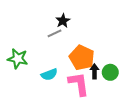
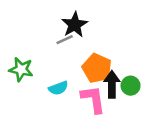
black star: (63, 21) -> (75, 25), size x1.5
black arrow: (94, 71) -> (112, 84), size x1.5

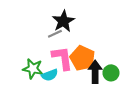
green star: (21, 69) -> (33, 69), moved
pink L-shape: (93, 99) -> (62, 58), moved

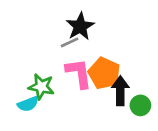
green circle: (111, 73) -> (140, 105), moved
cyan semicircle: (50, 75) -> (28, 104), moved

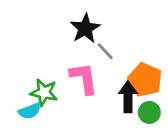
gray line: (69, 42) -> (105, 51), moved, turned 72
orange pentagon: (104, 73) -> (145, 80), moved

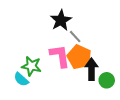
orange pentagon: (145, 80) -> (79, 57), moved
cyan semicircle: (30, 111) -> (21, 79), turned 63

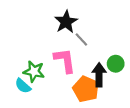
orange pentagon: (79, 57) -> (86, 89), moved
green circle: (107, 80) -> (116, 64), moved

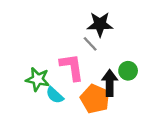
black star: (66, 22) -> (100, 24), moved, turned 30
cyan semicircle: (23, 86) -> (55, 95), moved

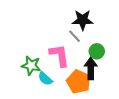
green circle: (128, 71) -> (97, 51), moved

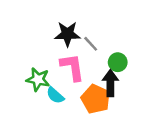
black star: (83, 20) -> (67, 34), moved

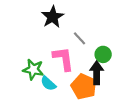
black star: (67, 34) -> (53, 17), moved, turned -30

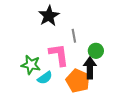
gray line: (79, 38) -> (74, 36), turned 32
cyan semicircle: (48, 83) -> (45, 78), turned -77

